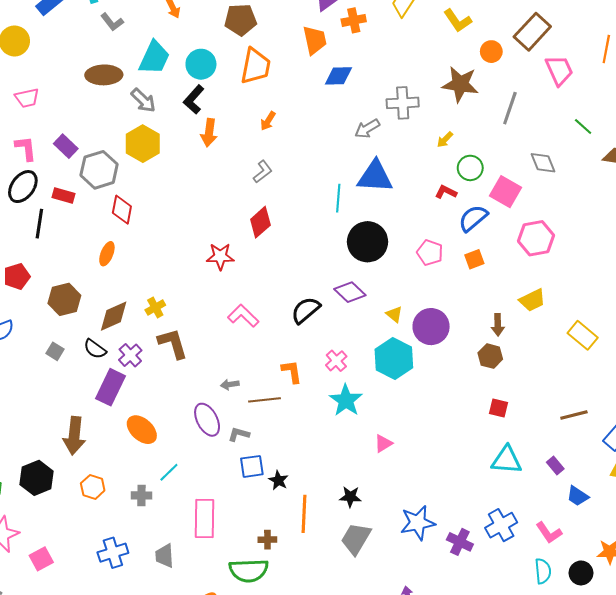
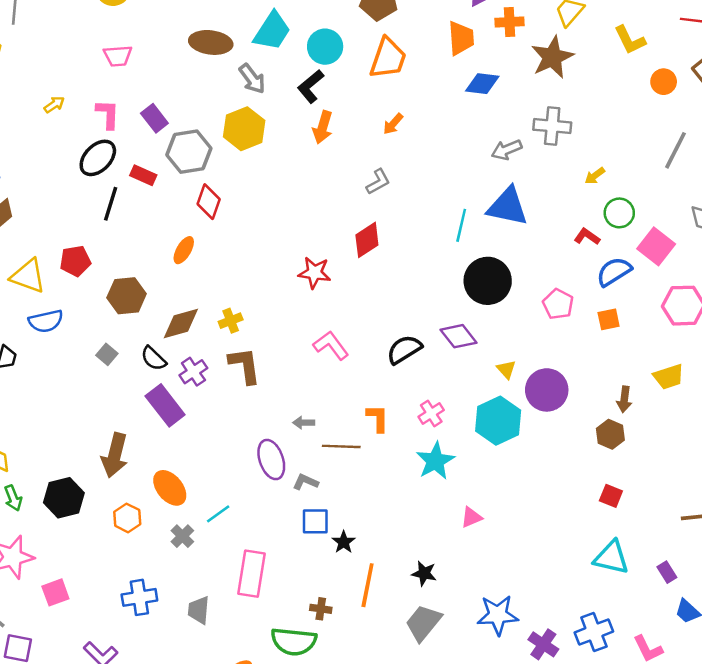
brown star: (460, 84) -> (552, 57), moved, turned 30
purple rectangle: (111, 387) -> (165, 405), turned -72
orange ellipse: (142, 430) -> (170, 488), moved
gray cross: (141, 495) -> (182, 536), turned 36

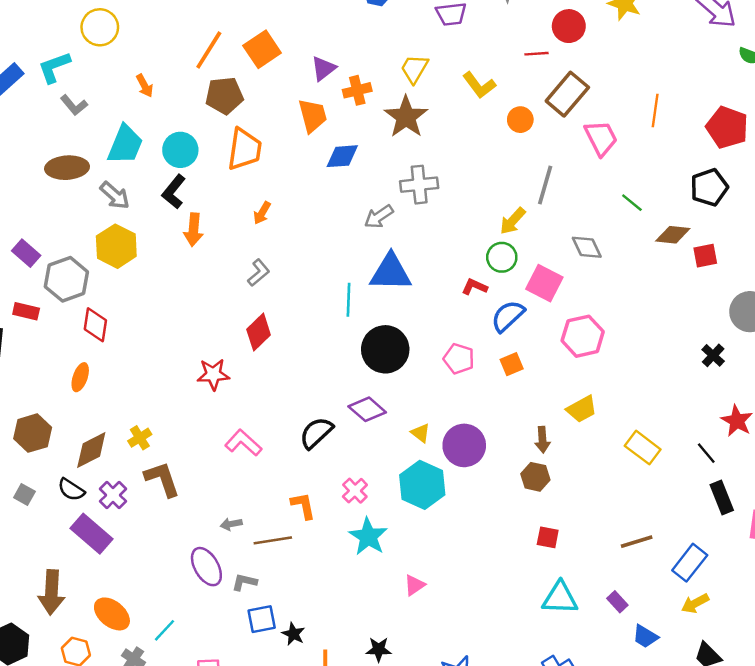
yellow arrow: (595, 176) -> (513, 221), moved, size x1.4

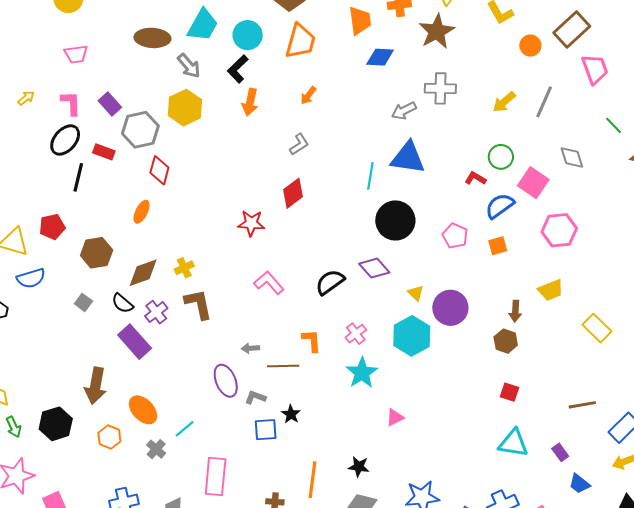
yellow arrow: (513, 221) -> (504, 102), moved
black star: (293, 634) -> (291, 414), moved

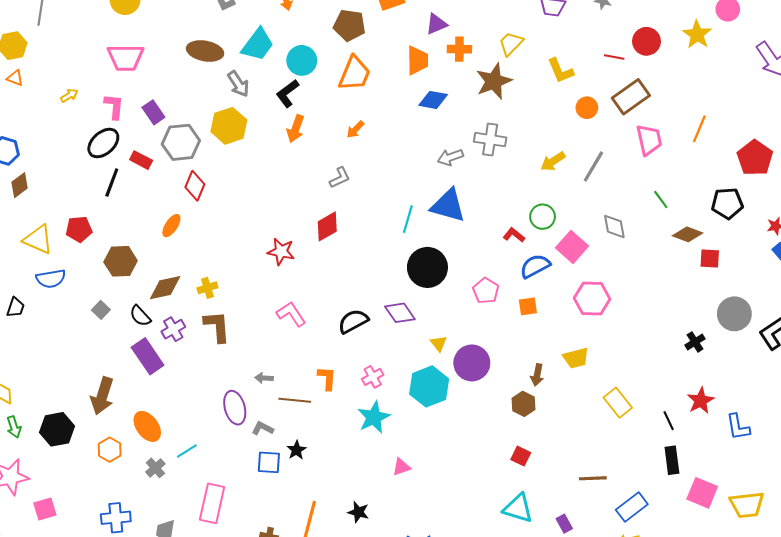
pink trapezoid: (76, 54) -> (126, 58), size x1.5

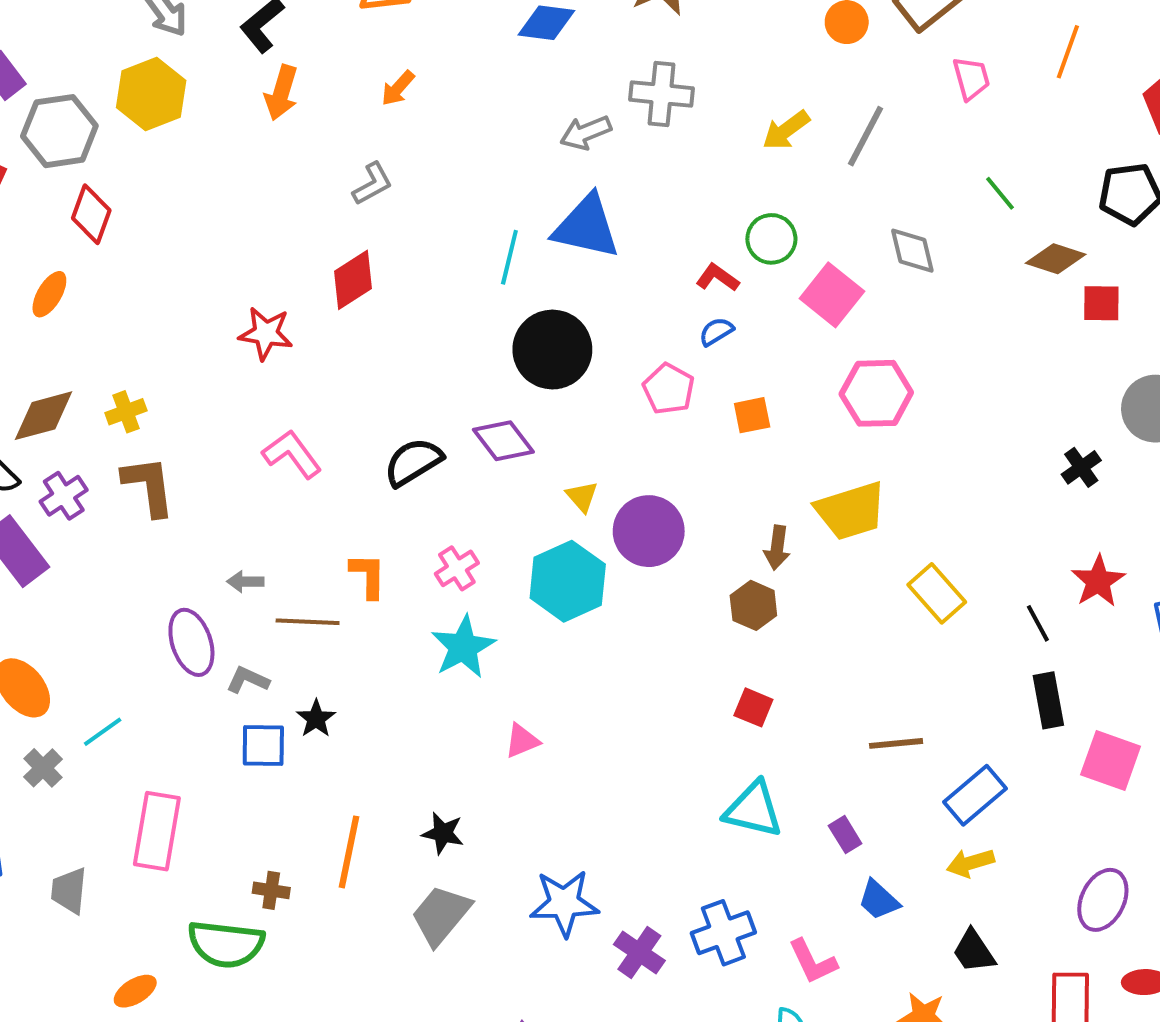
pink trapezoid: (649, 140) -> (971, 78), size x0.7
blue semicircle: (535, 266) -> (716, 332), moved, size x0.6
yellow trapezoid: (576, 358) -> (851, 511), size x1.4

